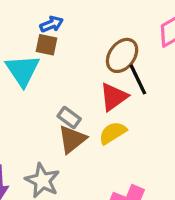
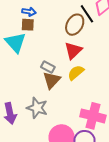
blue arrow: (52, 24) -> (29, 12), turned 40
black line: (138, 79) -> (87, 14), moved

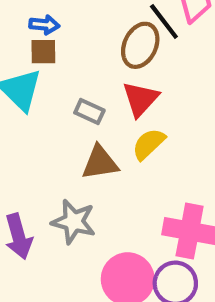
gray rectangle: (48, 67) -> (89, 112), moved
brown triangle: (52, 80) -> (100, 163), turned 42

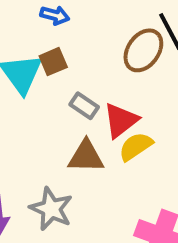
brown square: (43, 52) -> (53, 62), moved, turned -32
red triangle: (140, 99) -> (121, 120), moved

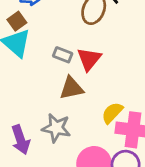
brown square: (53, 62) -> (17, 21), moved
yellow semicircle: (136, 146) -> (112, 113), moved

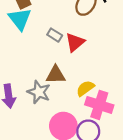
brown triangle: (71, 88) -> (56, 75), moved

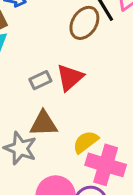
gray rectangle: (55, 35) -> (40, 80), moved, turned -56

